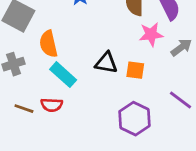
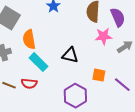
orange square: (135, 70) -> (99, 75), moved
purple hexagon: (135, 119) -> (75, 96), moved

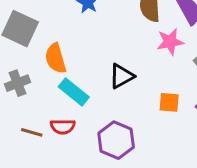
black triangle: (70, 55) -> (122, 76), turned -36
purple hexagon: (75, 96) -> (116, 140), moved

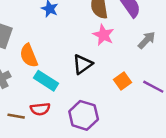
pink star: (170, 42) -> (103, 35), moved, turned -30
orange square: (169, 102) -> (122, 81), turned -35

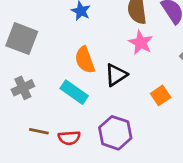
orange semicircle: (29, 56) -> (85, 60), moved
red semicircle: (40, 109) -> (69, 138), moved

